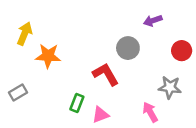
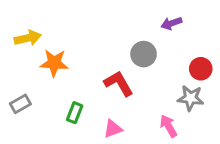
yellow arrow: (25, 34) -> (28, 38), turned 55
red circle: (182, 51) -> (201, 69), moved
green rectangle: (77, 103) -> (75, 113), moved

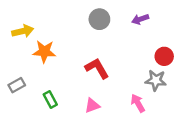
gray circle: (144, 54) -> (99, 19), moved
green rectangle: (75, 113) -> (50, 100), moved, turned -49

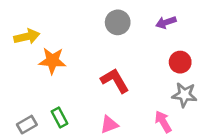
red circle: (164, 56) -> (180, 62), moved
gray rectangle: (17, 85) -> (27, 125), moved

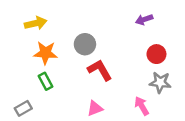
gray circle: (118, 22) -> (85, 44), moved
yellow arrow: (27, 37) -> (36, 23), moved
green rectangle: (59, 117) -> (45, 81), moved

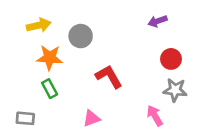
gray circle: (85, 44) -> (81, 36), moved
gray rectangle: (23, 108) -> (25, 118), turned 35
pink triangle: (95, 108) -> (91, 118), moved

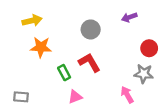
gray circle: (81, 36) -> (91, 29), moved
red circle: (171, 59) -> (149, 48), moved
green rectangle: (50, 89) -> (64, 73), moved

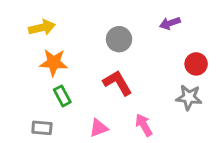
green rectangle: (64, 73) -> (62, 96), moved
pink arrow: (127, 95) -> (144, 125), moved
gray rectangle: (21, 97) -> (42, 128), moved

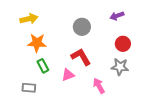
red circle: (196, 64) -> (123, 44), moved
gray star: (189, 97) -> (120, 67), moved
pink triangle: (99, 128) -> (68, 75), moved

